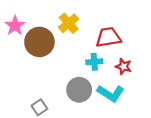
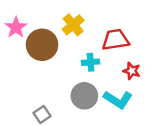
cyan cross: (94, 62) -> (91, 62), moved

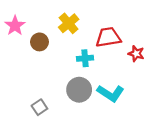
brown circle: (42, 45) -> (39, 42), size x0.6
red star: (132, 71) -> (136, 54), moved

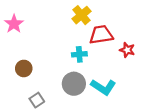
yellow cross: (69, 23) -> (81, 15), moved
brown circle: (39, 42) -> (24, 68), moved

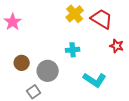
red trapezoid: (101, 35) -> (102, 19), moved, turned 40
gray circle: (74, 84) -> (48, 71), moved

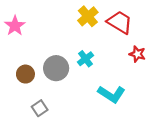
cyan cross: (73, 50) -> (86, 59), turned -32
gray circle: (48, 71) -> (56, 68), moved

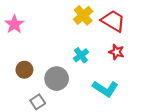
red star: (137, 54) -> (116, 52), moved
gray circle: (56, 68) -> (57, 79), moved

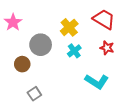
yellow cross: (83, 15) -> (69, 27), moved
gray circle: (57, 79) -> (41, 45), moved

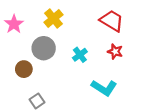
yellow cross: (69, 27) -> (54, 19), moved

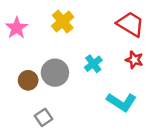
gray circle: (44, 48) -> (55, 73), moved

